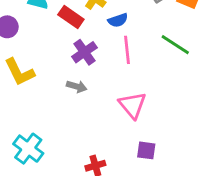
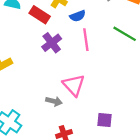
gray arrow: (77, 86) -> (54, 101), moved
pink triangle: (132, 105) -> (74, 85), moved

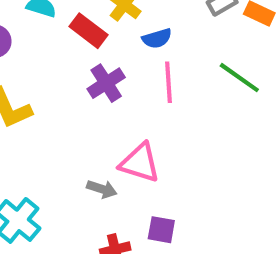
pink triangle: (74, 85) -> (140, 163), turned -35
purple square: (105, 120) -> (161, 230), moved

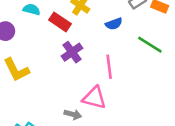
blue semicircle: (157, 38) -> (114, 24), moved
pink line: (169, 82) -> (109, 67), moved

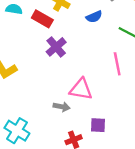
pink line: (109, 67) -> (117, 64), moved

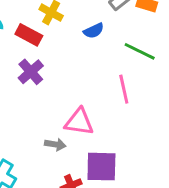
purple cross: (56, 47) -> (31, 72), moved
purple square: (98, 125) -> (101, 167), size x1.6

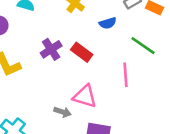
red rectangle: (29, 35) -> (82, 52), moved

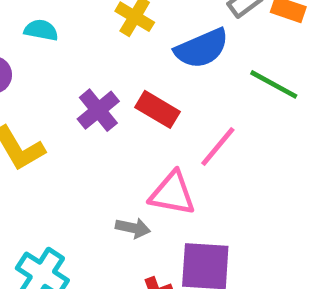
blue semicircle: (108, 23) -> (202, 48), size x1.6
pink line: (125, 75) -> (218, 147), moved, turned 50

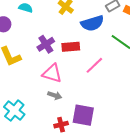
red rectangle: (158, 109) -> (71, 47), turned -42
pink triangle: (172, 193) -> (52, 73), moved

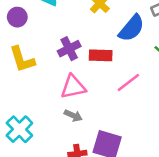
blue semicircle: (92, 23) -> (132, 28), turned -40
pink triangle: (52, 73) -> (73, 87), turned -35

